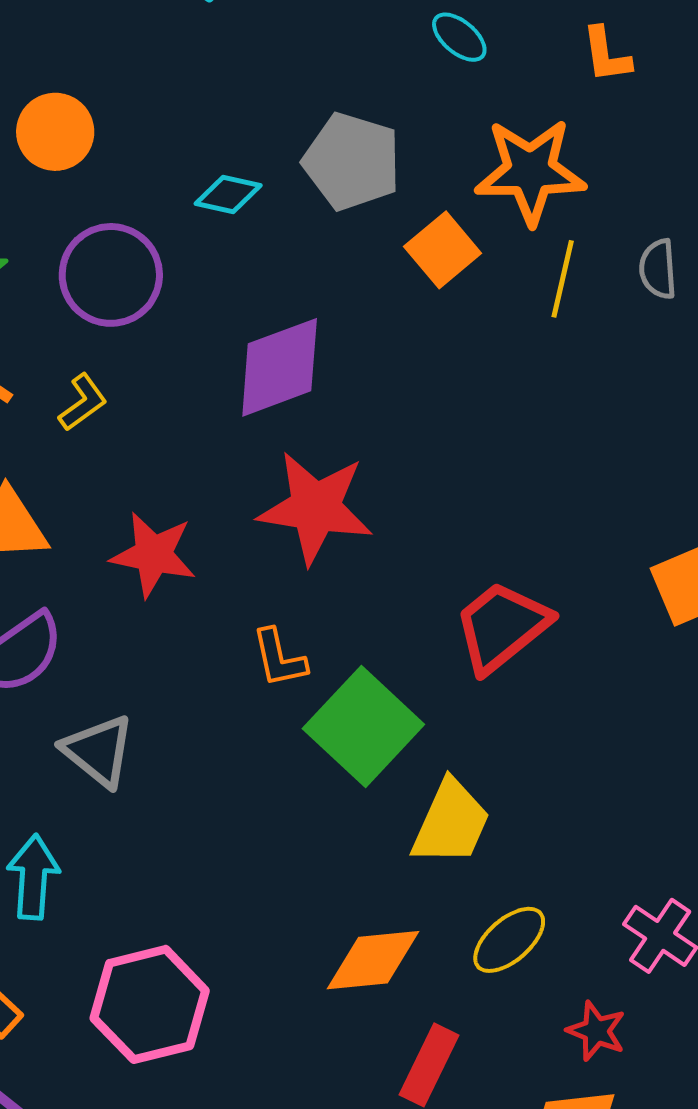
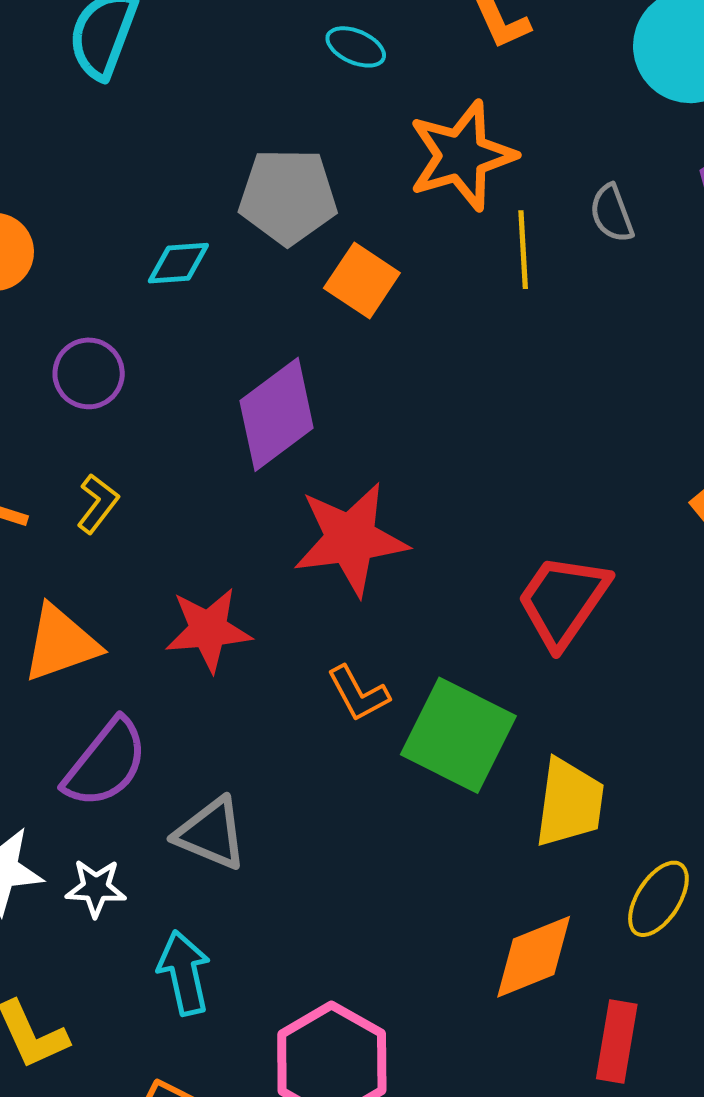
orange square: (443, 250) -> (362, 281), moved
purple circle: (111, 275) -> (89, 373), size x0.7

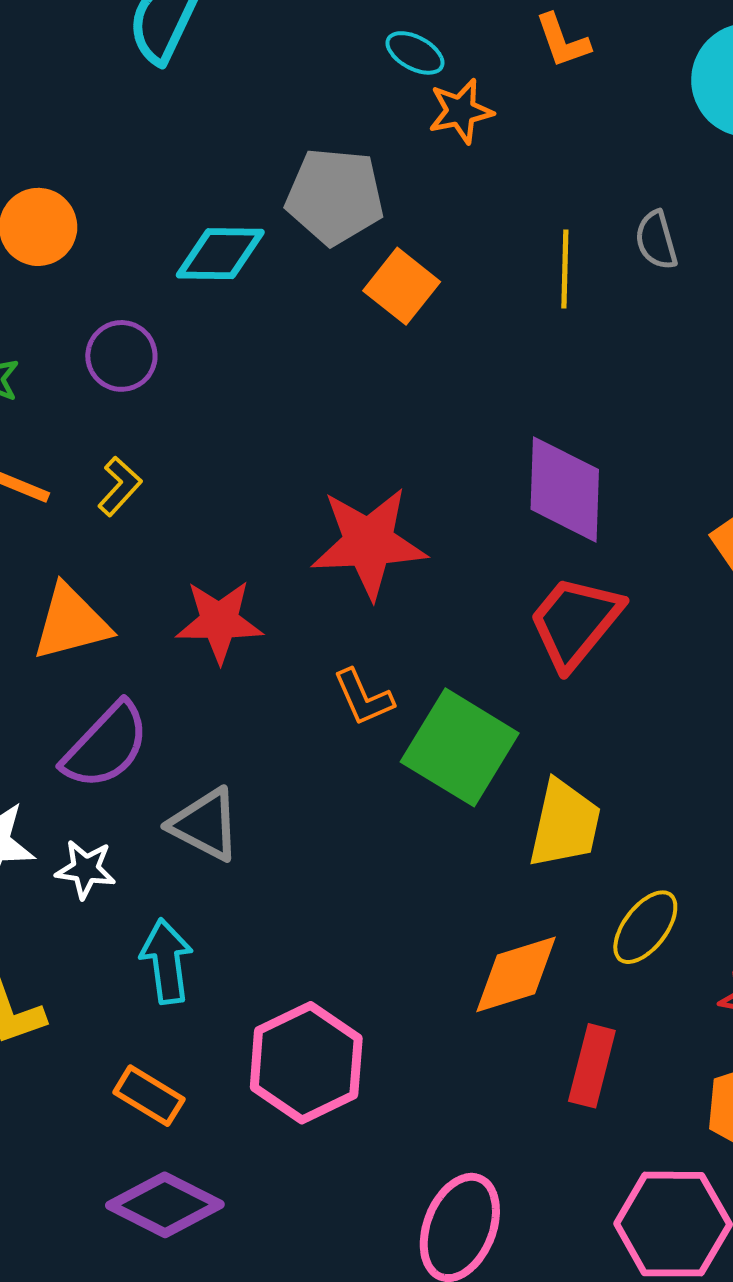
orange star: (462, 156) -> (461, 111), moved, size x0.6
cyan diamond: (178, 263) -> (220, 254), size x1.4
purple diamond: (277, 414) -> (565, 489), moved, turned -56

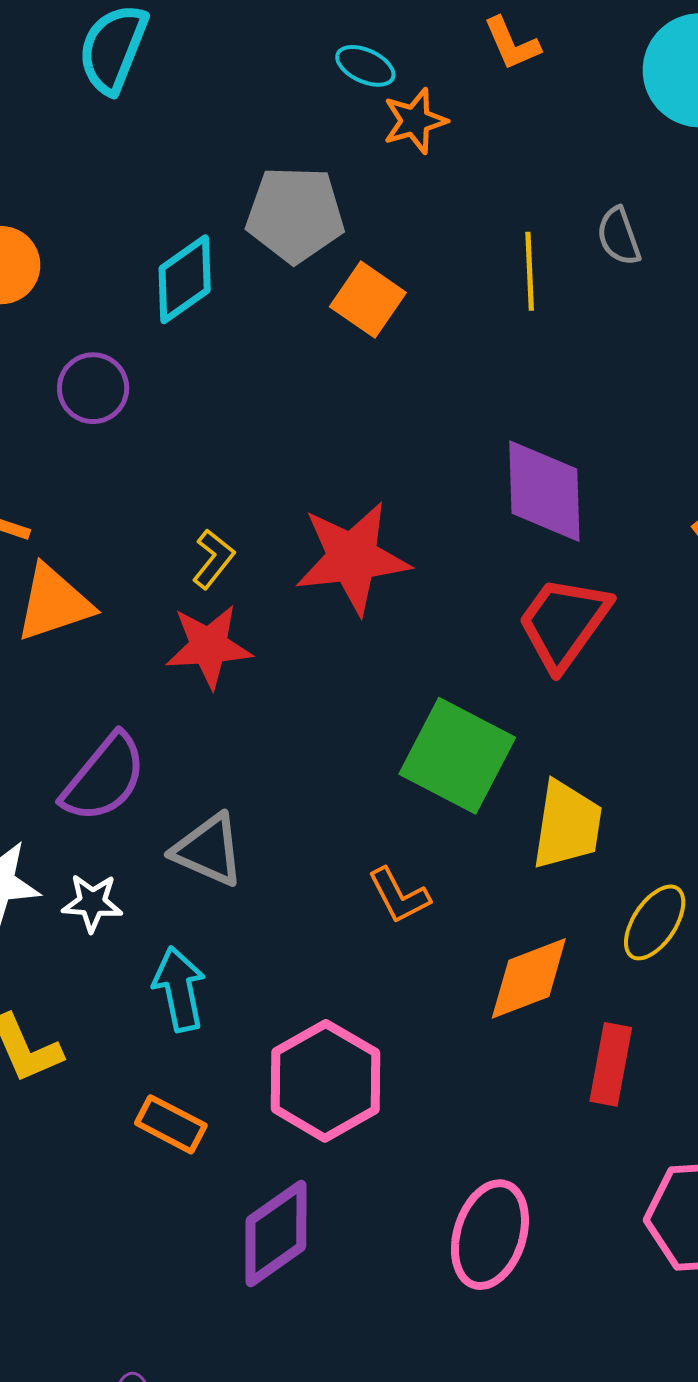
cyan diamond: (220, 254) -> (185, 279), turned -32
yellow L-shape: (120, 486) -> (213, 559), moved
orange triangle: (71, 623) -> (54, 603), moved
orange L-shape: (363, 697) -> (399, 896), moved
purple diamond: (165, 1205) -> (276, 1234), moved, turned -58

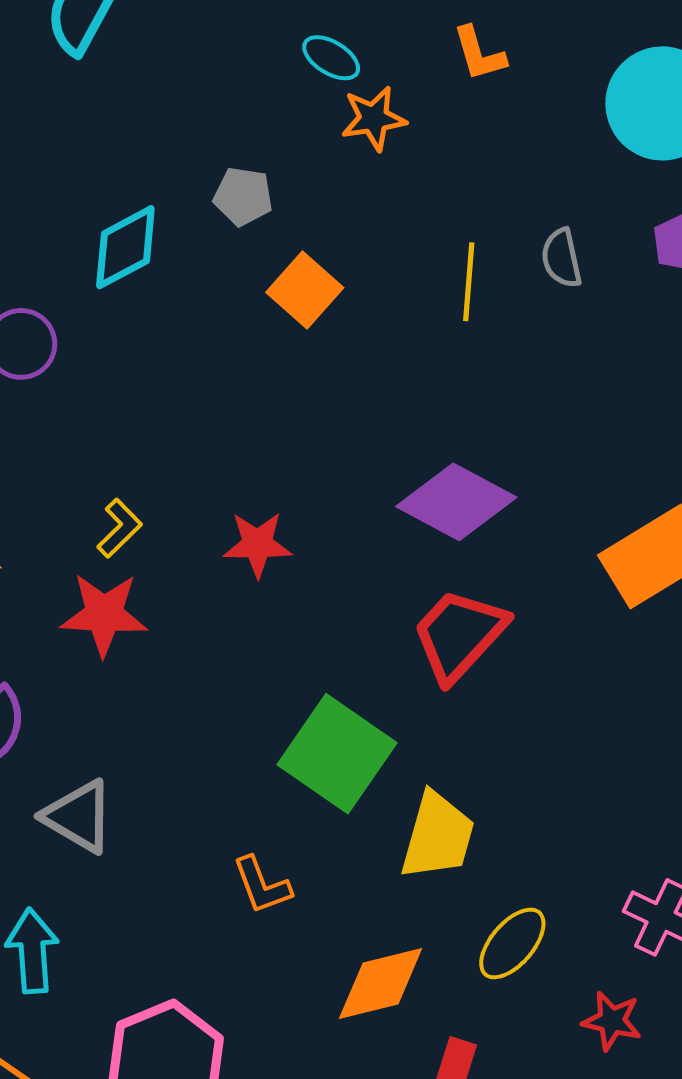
gray pentagon: (295, 214) -> (243, 196), size x0.6
purple diamond: (544, 491) -> (456, 502), turned -67
red star: (352, 558) -> (258, 544), size x0.6

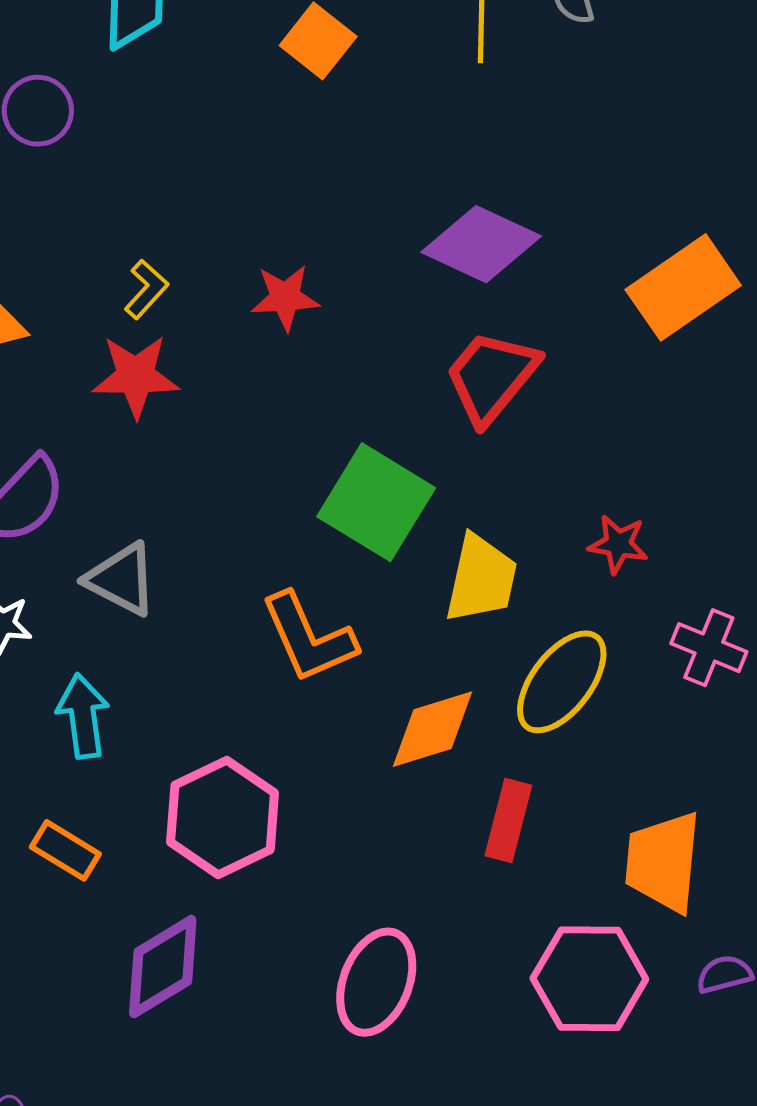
orange L-shape: (262, 885) -> (308, 638), size x1.6
yellow ellipse: (512, 944) -> (562, 682), size x1.4
red star: (612, 1021) -> (618, 544), moved

